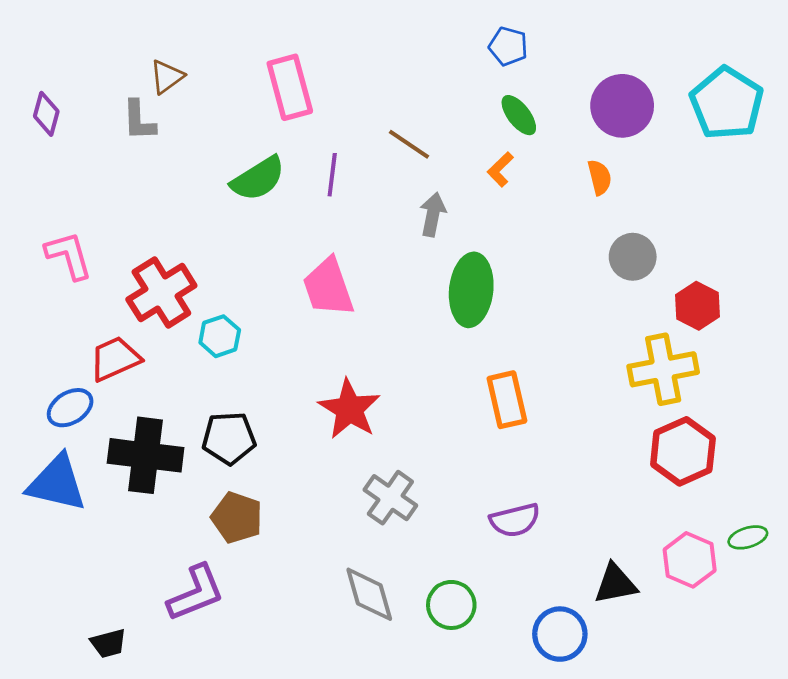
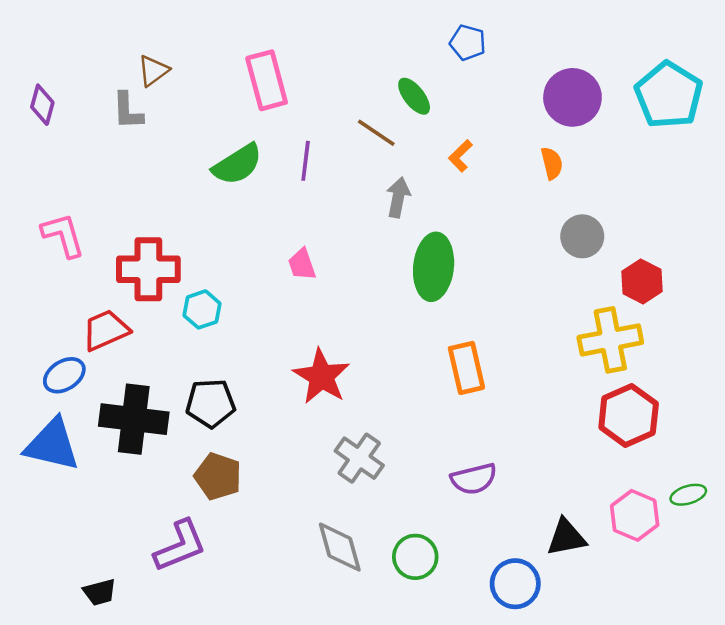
green ellipse: (519, 115) -> (414, 96), moved
pink trapezoid: (328, 287) -> (302, 264), size x0.6
red cross: (161, 293) -> (148, 269), turned 32

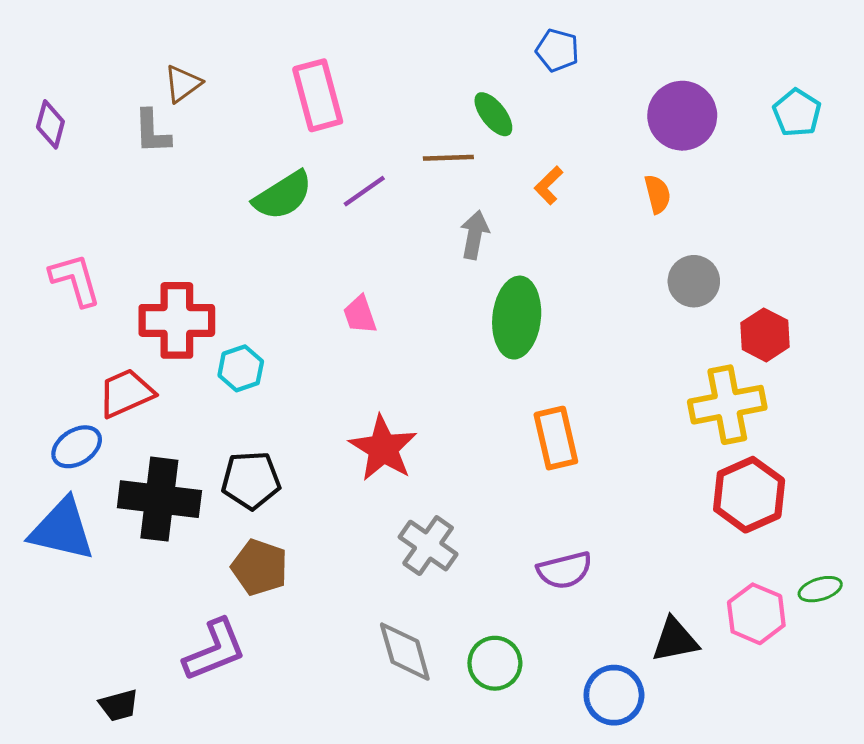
cyan pentagon: (669, 95) -> (797, 113), size x0.6
brown line: (376, 133) -> (448, 158), turned -36
purple line: (306, 161) -> (364, 191), turned 48

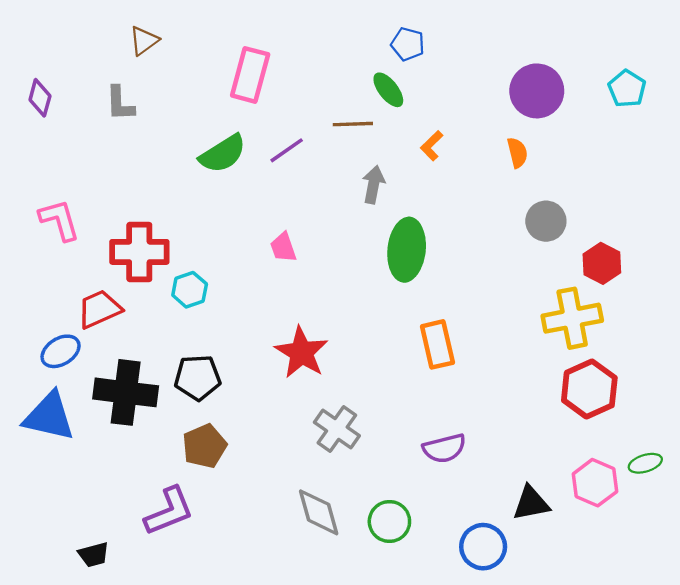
blue pentagon: (557, 50) -> (408, 44), moved
brown triangle: (183, 84) -> (144, 41), moved
pink rectangle: (318, 95) -> (250, 75), turned 30
brown pentagon: (260, 567) -> (204, 446), turned 30

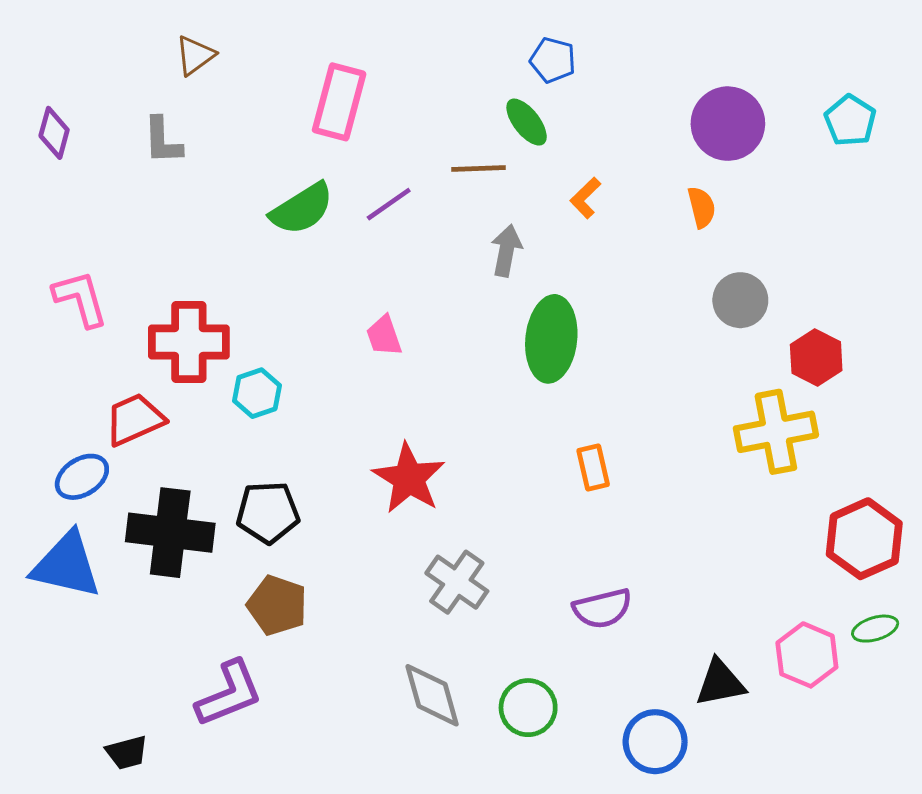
orange rectangle: (437, 344) -> (593, 467), size x0.7
red hexagon: (589, 389) -> (864, 539), moved
brown pentagon: (204, 446) -> (277, 605), turned -30

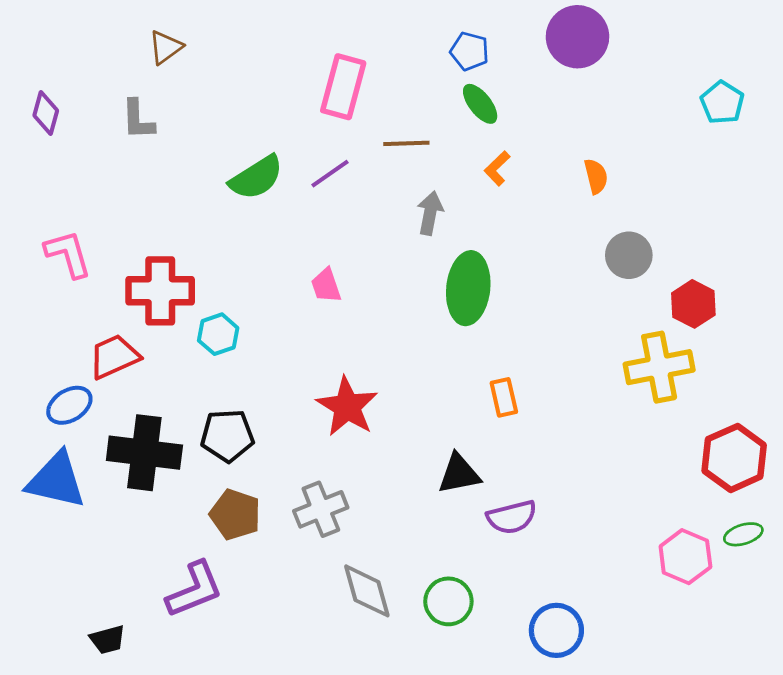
pink rectangle: (339, 102) -> (343, 87), moved
green ellipse: (527, 122) -> (480, 104), moved
purple circle: (728, 124) -> (577, 37), moved
gray cross: (457, 582) -> (321, 509), moved, turned 33
black triangle: (720, 683) -> (459, 474), moved

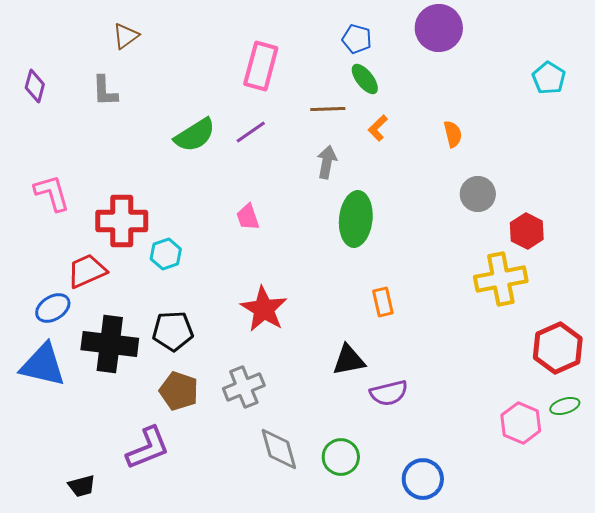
brown line: (406, 143) -> (328, 109), moved

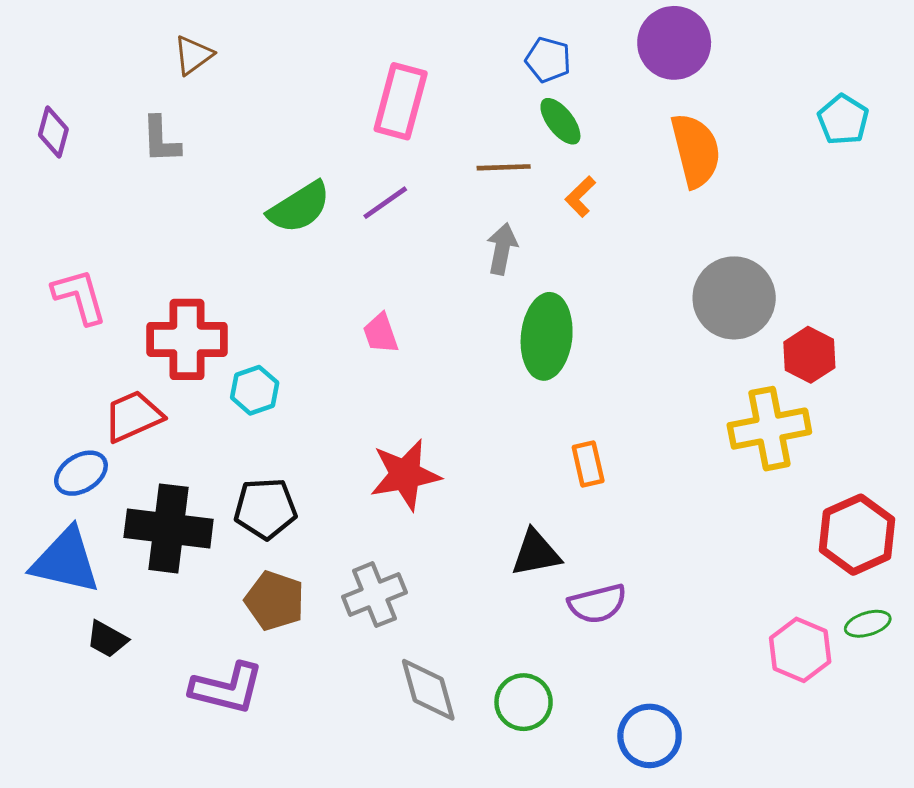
orange semicircle: (453, 134) -> (696, 150), moved, size x1.8
gray circle: (478, 194) -> (734, 298), size x1.5
red star: (264, 309) -> (405, 475), turned 30
purple L-shape: (148, 448) -> (227, 688), turned 36
black trapezoid: (82, 486) -> (107, 639), moved, turned 44

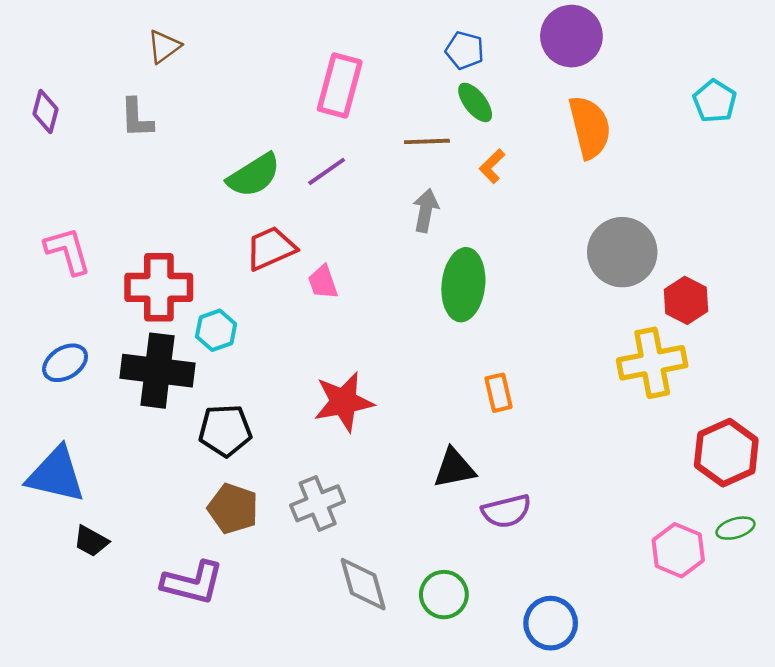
red trapezoid: (133, 416) -> (271, 248), moved
blue ellipse: (81, 473) -> (65, 363), moved
black cross: (169, 528) -> (157, 371), moved

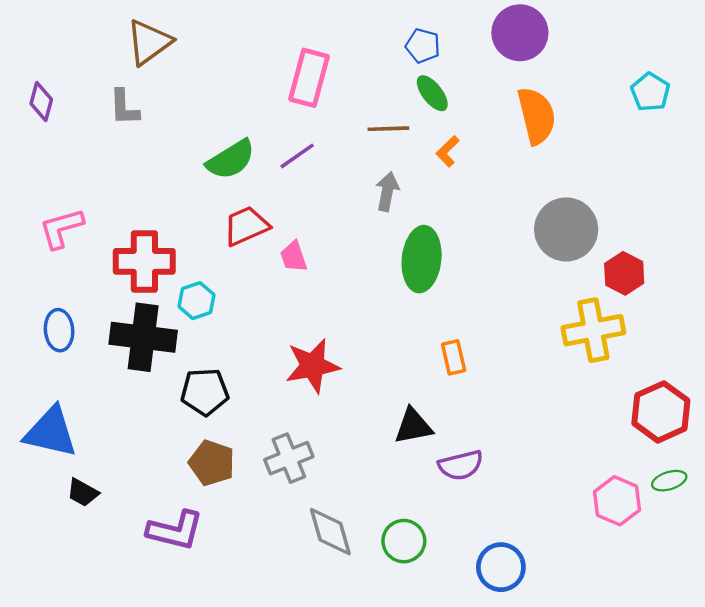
brown triangle: (164, 46) -> (149, 42), size x1.5
pink L-shape: (68, 251) -> (61, 228), turned -90
blue ellipse: (65, 363) -> (59, 330), turned -63

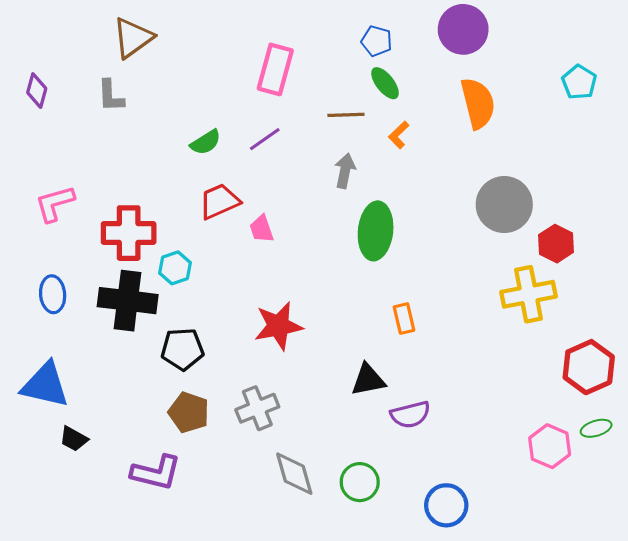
green semicircle: (231, 160) -> (206, 142), size x0.7

